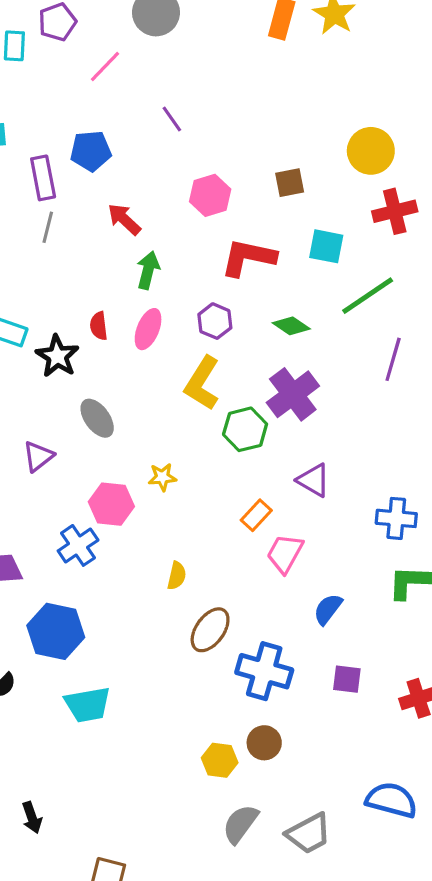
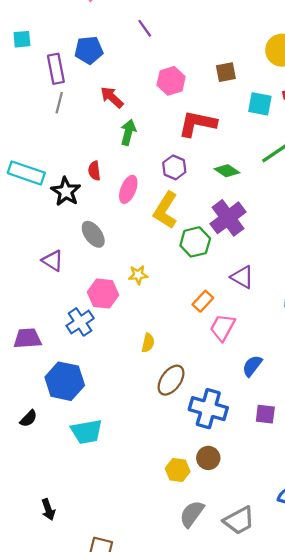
cyan square: (326, 246) -> (260, 104), moved
pink ellipse: (148, 329) -> (128, 189), moved
purple triangle: (38, 456) -> (53, 261), turned -50

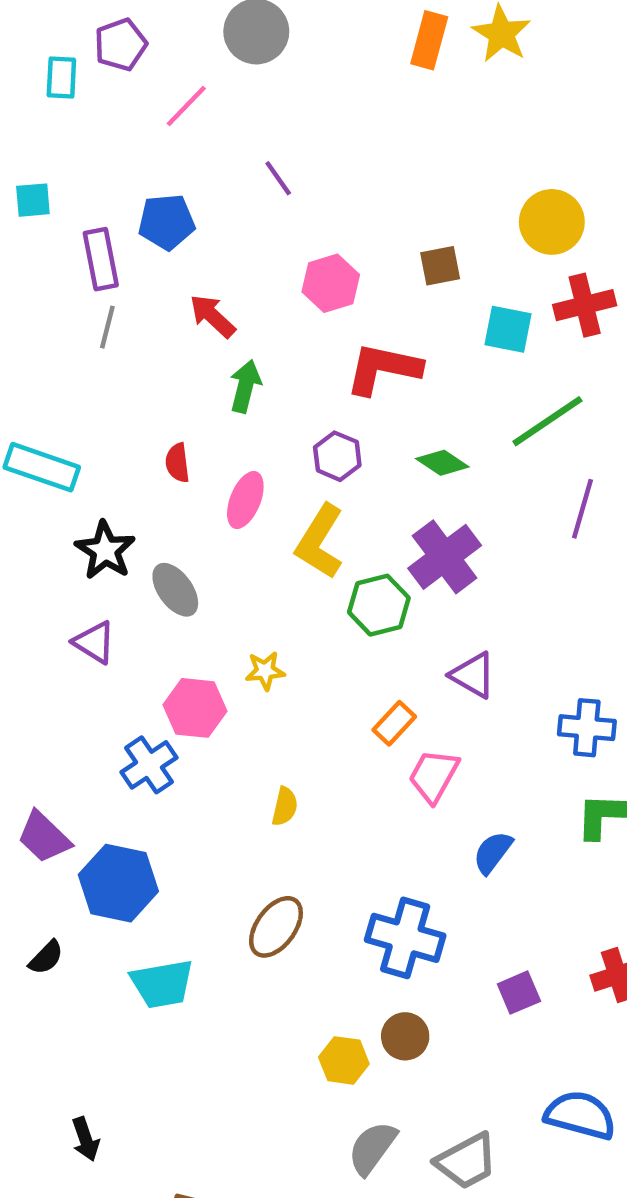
black star: (66, 192) -> (105, 550), moved
purple trapezoid: (27, 338) -> (44, 837), moved, turned -132
brown ellipse: (171, 380) -> (276, 927), moved
purple square: (265, 414) -> (519, 993), moved, turned -30

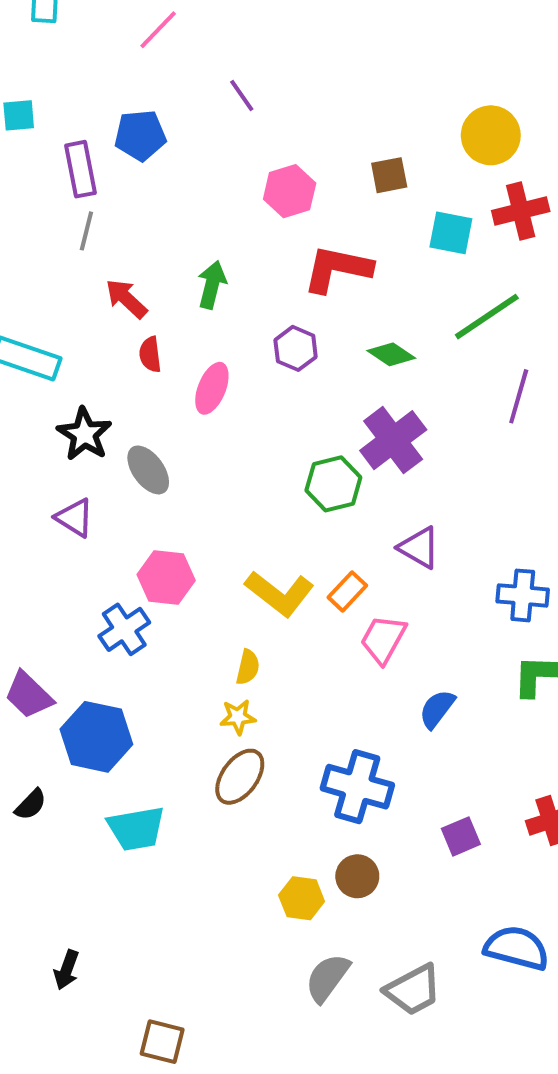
red arrow: (212, 316) -> (126, 299), moved
yellow L-shape: (320, 542) -> (280, 593), moved, turned -84
yellow star: (265, 671) -> (238, 717), moved
black arrow: (86, 1139) -> (67, 970), turned 39

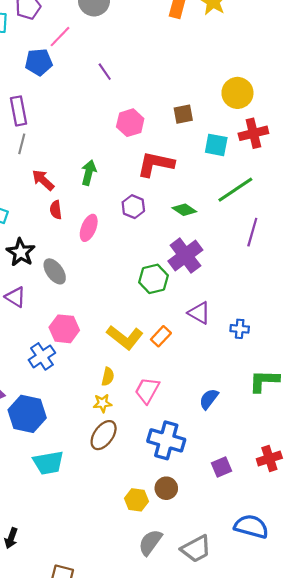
blue pentagon: (140, 135) -> (39, 62), moved
blue cross: (523, 595) -> (240, 329), moved, size x0.7
pink trapezoid: (383, 639) -> (147, 390), moved

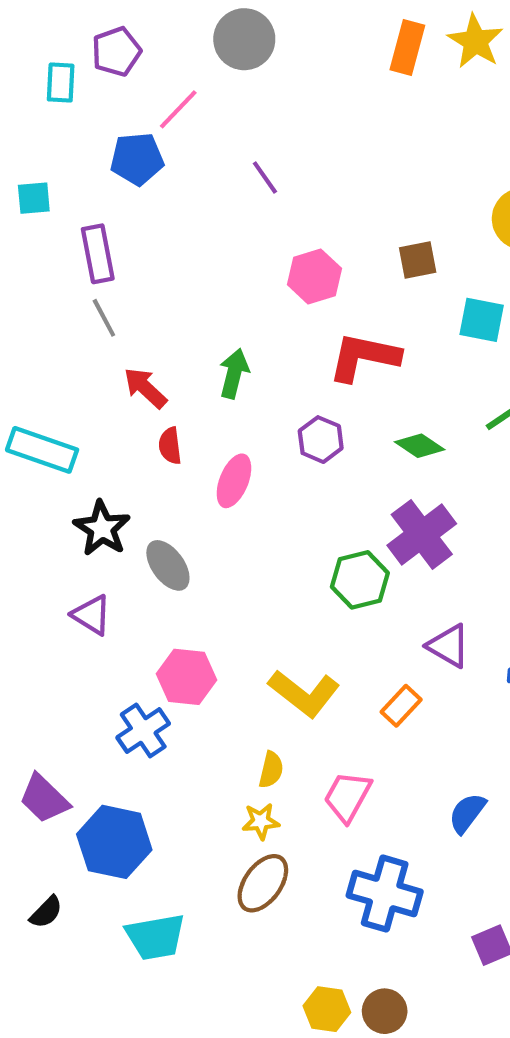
gray line: (22, 144) -> (104, 318), turned -42
orange rectangle: (161, 336) -> (401, 706), moved
brown circle: (166, 488) -> (385, 1011), moved

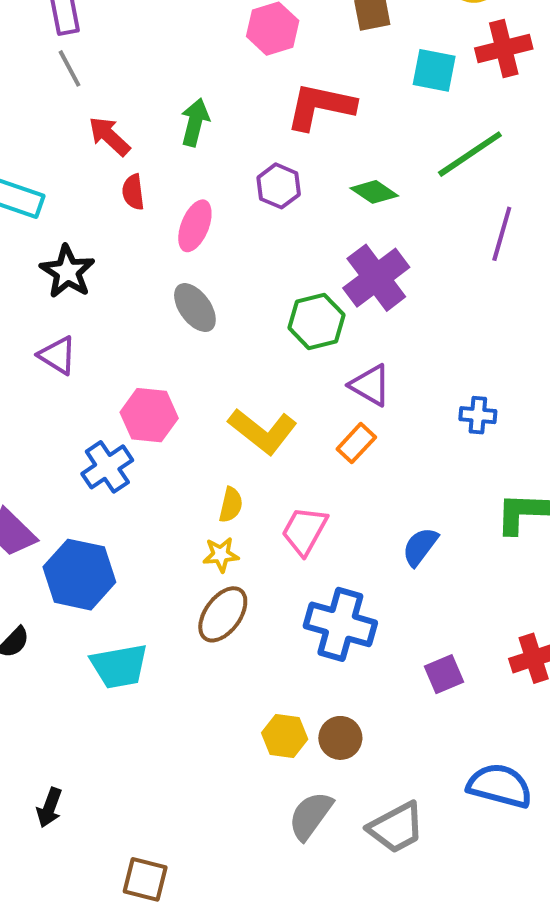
gray ellipse: (168, 565) -> (195, 308), moved
purple triangle: (449, 646) -> (370, 385), moved

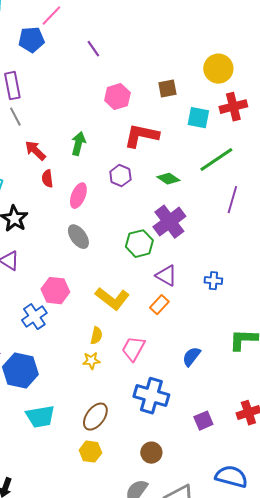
blue cross: (478, 415) -> (213, 281), moved
brown ellipse: (223, 614) -> (95, 417), moved
yellow hexagon: (285, 736) -> (90, 452), moved

